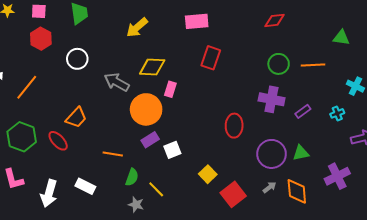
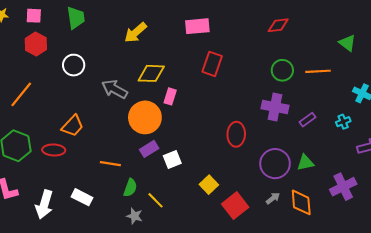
green triangle: (341, 38) -> (347, 43), turned 30
red ellipse: (58, 141) -> (54, 150), turned -45

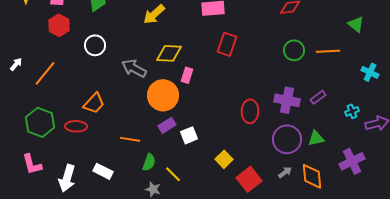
purple cross: (275, 107) -> (287, 100), moved
cyan cross: (343, 122) -> (352, 111), moved

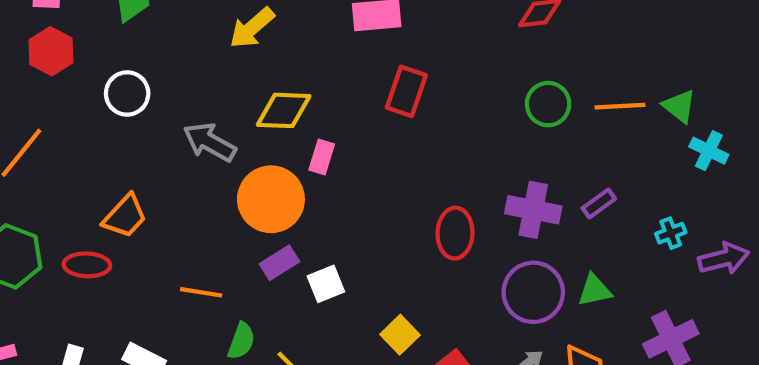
green triangle: (356, 24) -> (679, 106), moved

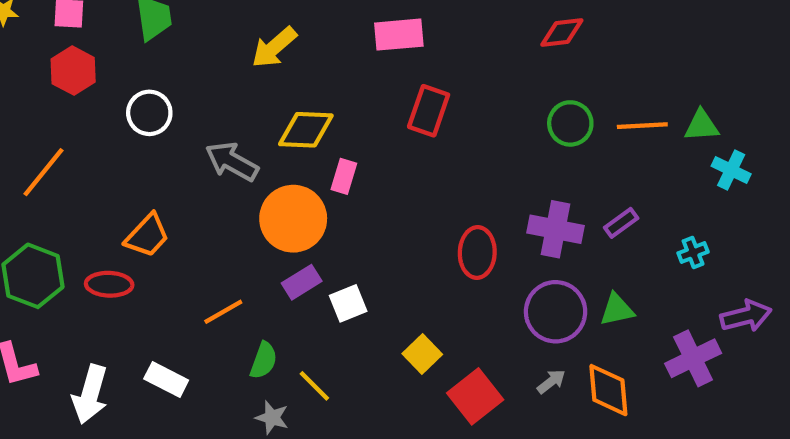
green triangle: (679, 106) -> (702, 126), turned -42
purple arrow: (724, 258) -> (746, 316), moved
orange line: (201, 292) -> (223, 312), turned -39

